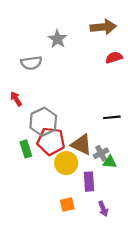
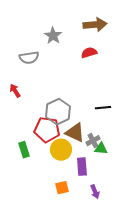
red semicircle: (114, 57) -> (89, 53), moved
gray hexagon: (43, 122) -> (58, 112), moved
green rectangle: (26, 149) -> (24, 150), moved

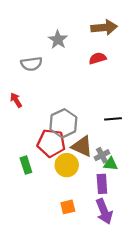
purple rectangle: (82, 167) -> (102, 184), moved
purple arrow: (95, 192) -> (104, 211), size x1.6

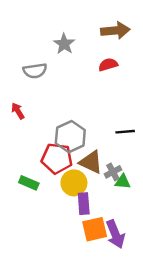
green rectangle: (26, 165) -> (29, 183), turned -49
purple rectangle: (102, 184) -> (84, 204), moved
orange square: (68, 207) -> (95, 229), moved, size x1.5

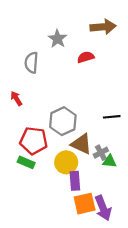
red semicircle: (108, 65) -> (86, 57), moved
gray semicircle: (35, 71) -> (31, 63), turned 102
red pentagon: (57, 159) -> (34, 141), moved

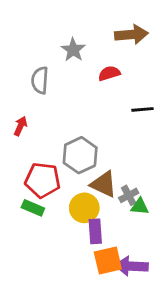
red arrow: (16, 98) -> (20, 126), turned 56
black line: (112, 117) -> (142, 109), moved
purple arrow: (103, 208) -> (131, 266), turned 115

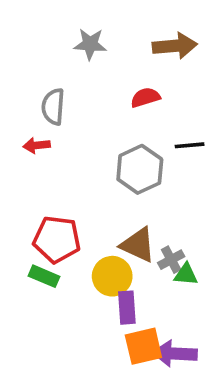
gray star: (73, 50) -> (90, 44), moved, turned -30
red arrow: (20, 126) -> (37, 145), moved, turned -120
gray hexagon: (80, 155) -> (140, 169), moved

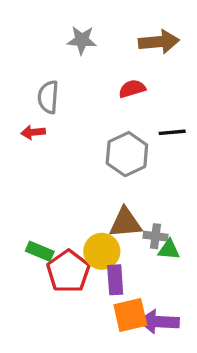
red pentagon: (57, 239) -> (68, 271), moved, turned 30
brown triangle: (138, 245) -> (125, 223), turned -30
gray cross: (171, 260) -> (155, 236), turned 35

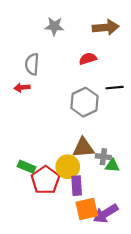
purple arrow: (159, 322) -> (106, 214), turned -35

